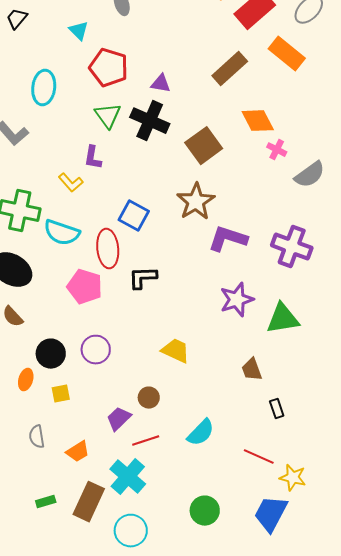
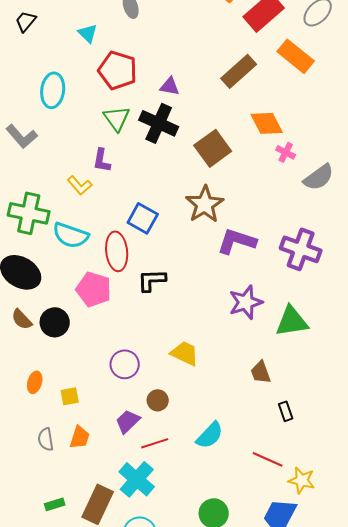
purple circle: (96, 350) -> (125, 364), moved
black circle: (51, 354) -> (55, 322), moved
orange trapezoid: (78, 452) -> (80, 437), moved, turned -40

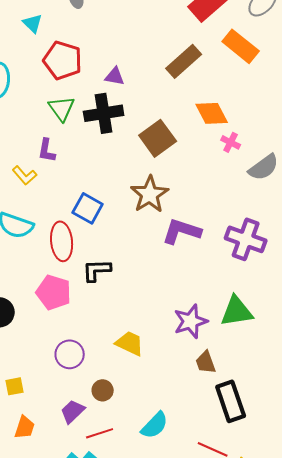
black cross: (159, 123) -> (104, 113), turned -33
pink pentagon: (94, 289) -> (54, 292), moved
purple star: (246, 302) -> (191, 321), moved
black rectangle: (286, 411) -> (231, 401), size x2.0

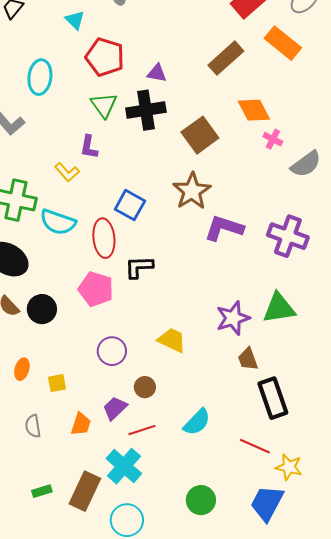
orange trapezoid: (25, 427) -> (81, 424), moved

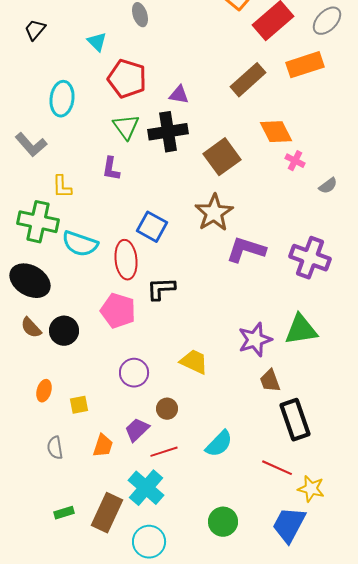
orange rectangle: (283, 43) -> (305, 65), turned -57
gray semicircle: (306, 164) -> (328, 186), size x0.6
yellow L-shape: (67, 172) -> (62, 187), moved, turned 40

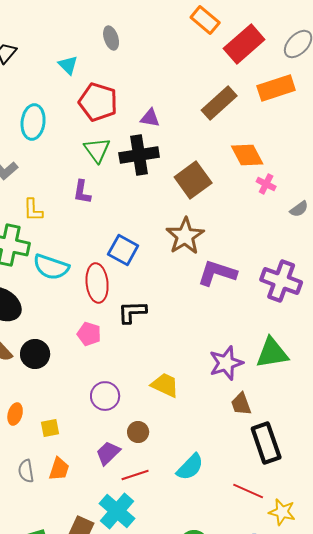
pink pentagon: (118, 311) -> (89, 334), size x0.7
orange trapezoid: (103, 446) -> (59, 469), moved

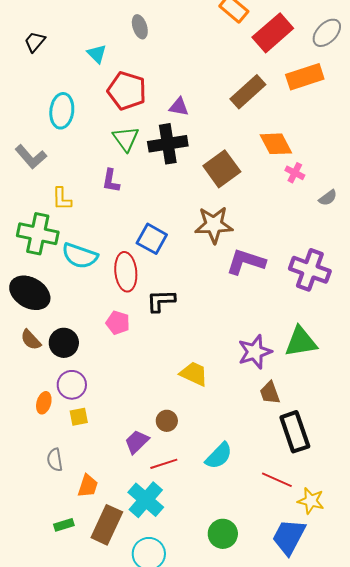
brown star: (185, 236) -> (214, 225), turned 30
purple circle: (105, 396) -> (72, 385), moved
orange trapezoid: (59, 469) -> (88, 486), moved

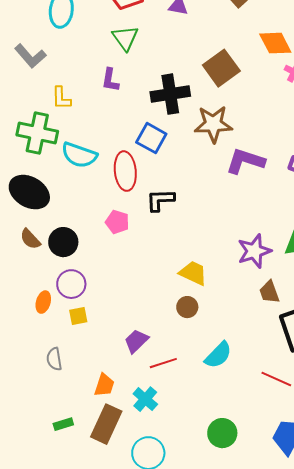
black cross: (168, 144) -> (170, 94), moved
brown circle: (167, 421) -> (187, 307), moved
orange trapezoid: (88, 486) -> (104, 385), moved
cyan cross: (146, 500) -> (145, 399), size x0.7

